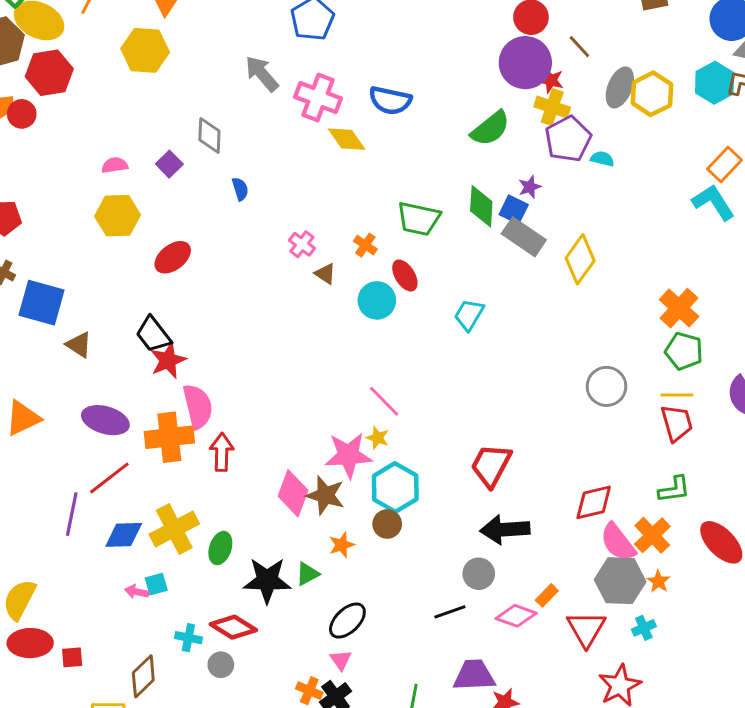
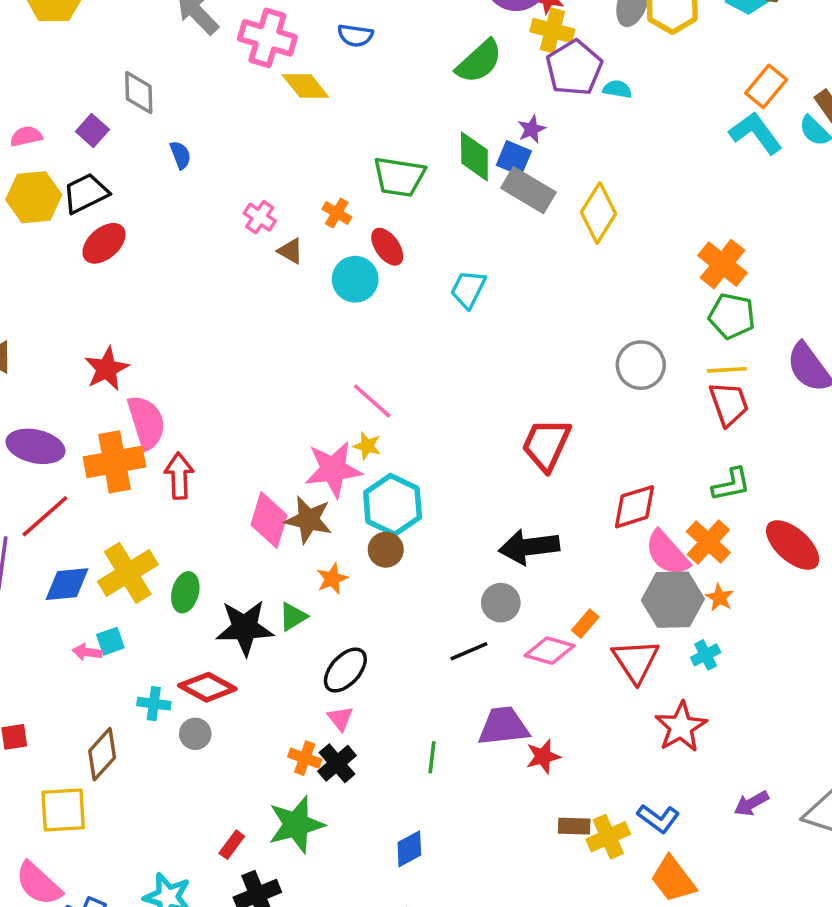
blue semicircle: (390, 100) -> (355, 35), size x0.7
black trapezoid: (153, 334) -> (86, 193), moved, turned 105
red trapezoid: (491, 465) -> (546, 445), moved

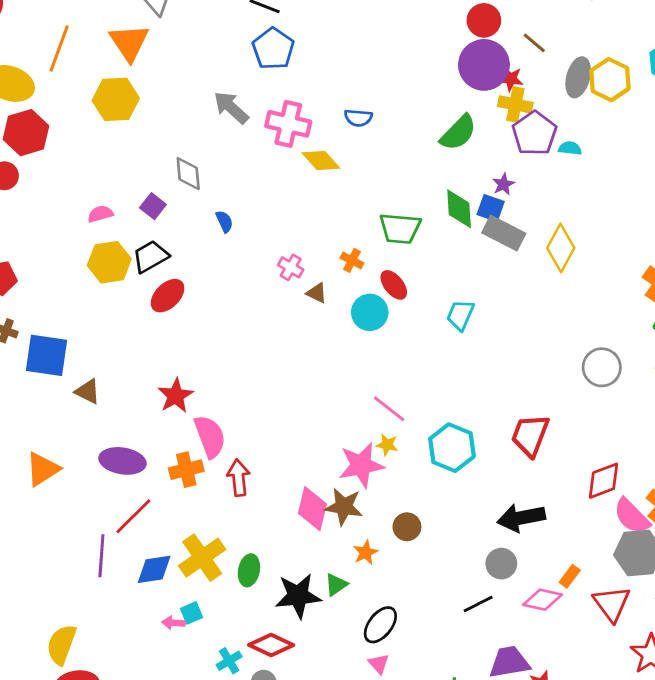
orange cross: (114, 462) -> (186, 470), size x0.7
cyan hexagon: (393, 505) -> (452, 448), moved
cyan cross: (154, 704) -> (229, 661), turned -35

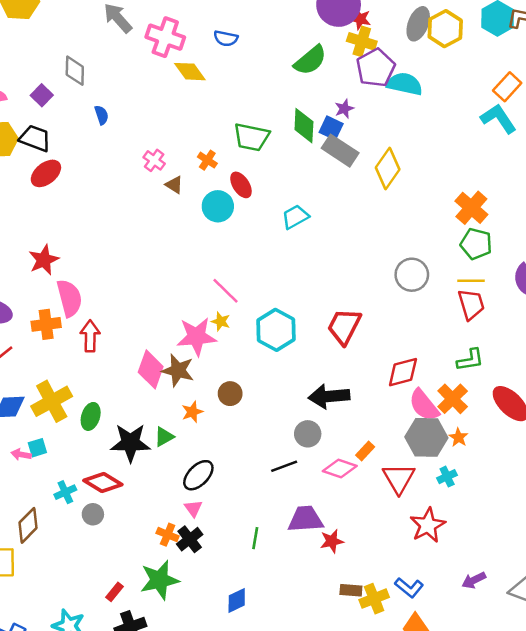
cyan semicircle: (570, 148) -> (405, 84), size x1.8
black trapezoid: (151, 257) -> (35, 138), turned 44
cyan trapezoid: (460, 315) -> (295, 217), turned 32

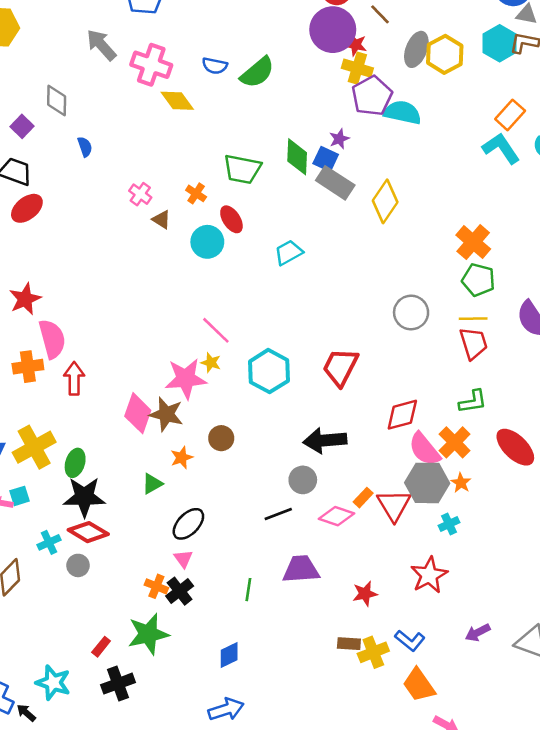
green semicircle: (310, 60) -> (257, 72), moved
black star: (130, 443) -> (84, 497), moved
red triangle: (399, 478) -> (394, 505), moved
red star: (332, 541) -> (365, 594), moved

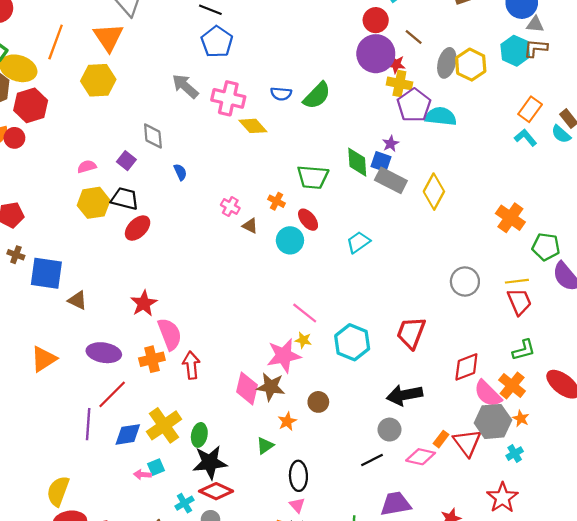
cyan L-shape: (501, 148) -> (526, 138), size x0.7
green pentagon: (478, 280) -> (546, 247), moved
black ellipse: (188, 524) -> (298, 476), turned -40

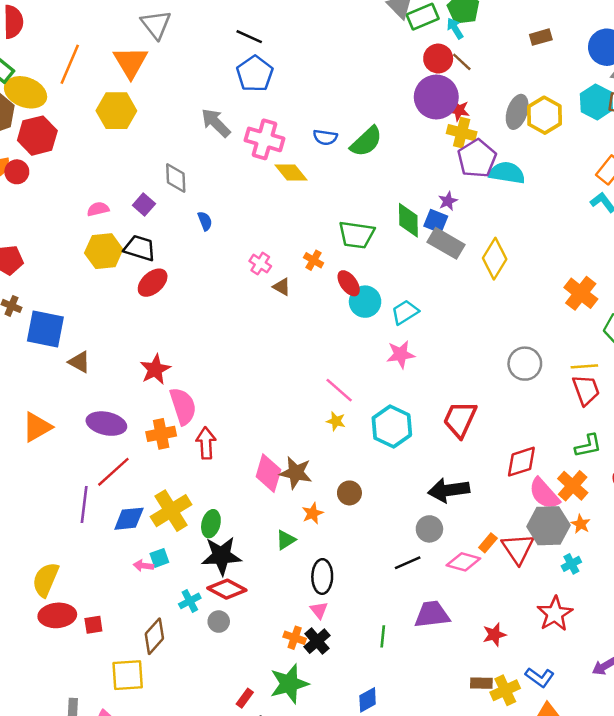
brown line: (414, 37) -> (462, 62), moved
cyan circle: (290, 240) -> (365, 302), moved
pink star: (284, 356) -> (401, 354), moved, size x0.7

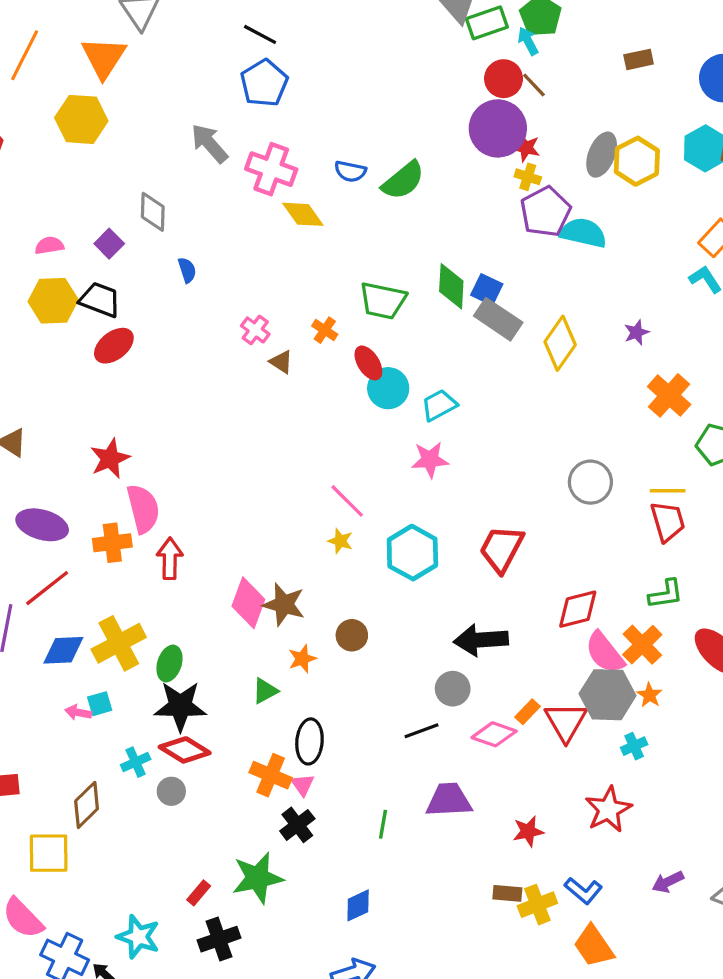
yellow cross: (462, 133) -> (528, 177), size x0.7
purple star: (448, 201) -> (637, 332), moved
orange cross: (295, 638) -> (271, 775), moved, size x1.4

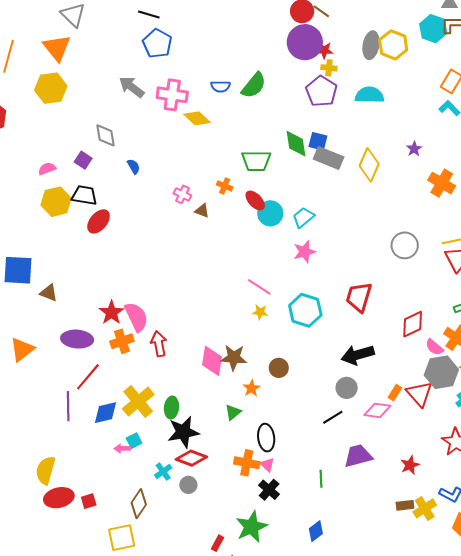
purple pentagon: (545, 212) -> (321, 91), moved
red star: (110, 459) -> (111, 313), moved
pink semicircle: (605, 652) -> (434, 347), size x0.7

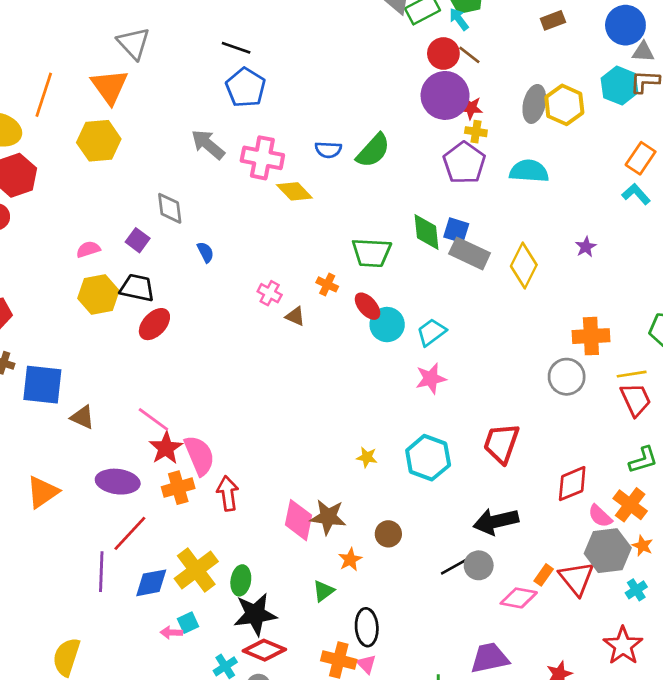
orange cross: (442, 183) -> (591, 336), moved, turned -36
pink line: (259, 287) -> (153, 419), moved
black line: (333, 417) -> (454, 567), moved

